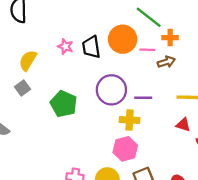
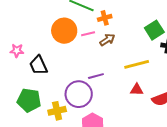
black trapezoid: (91, 47) -> (38, 65), moved
purple circle: (111, 90) -> (79, 94), moved
yellow cross: (130, 120) -> (57, 111), moved

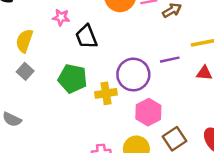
purple line: (96, 76) -> (170, 60), moved

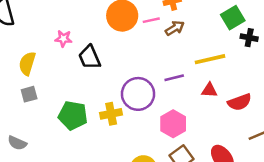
gray square: (25, 71) -> (29, 94), turned 35
green pentagon: (73, 79) -> (73, 115), moved
pink hexagon: (148, 112) -> (173, 124), moved

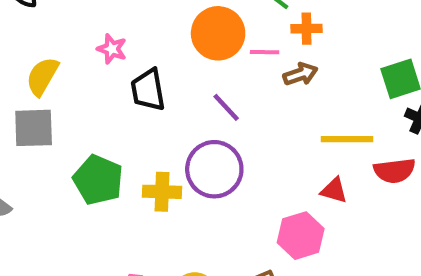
purple line: (174, 78) -> (226, 107), moved, turned 48
gray square: (29, 94) -> (34, 128), size x1.5
red semicircle: (240, 102) -> (394, 171), moved
pink hexagon: (173, 124) -> (301, 236), moved

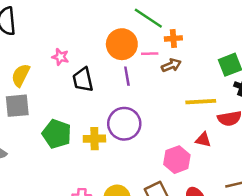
purple line: (226, 107) -> (127, 76), moved, turned 36
red triangle: (334, 190) -> (203, 140), moved

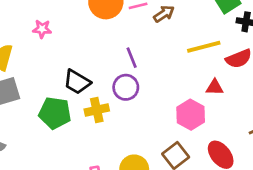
purple line: (127, 76) -> (132, 58), moved
black trapezoid: (83, 80) -> (77, 82), moved, turned -35
purple circle: (124, 124) -> (126, 87), size x0.7

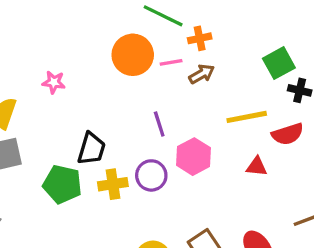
black trapezoid: (77, 82) -> (91, 149), turned -108
purple circle: (126, 87) -> (151, 175), moved
pink hexagon: (191, 115) -> (193, 157), moved

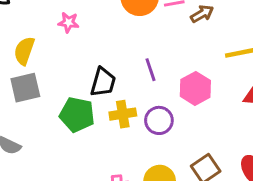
purple line: (159, 124) -> (150, 70), moved
purple circle: (151, 175) -> (159, 120), moved

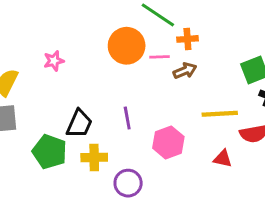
pink star: (68, 22) -> (54, 61), turned -30
purple circle: (159, 120) -> (128, 183), moved

